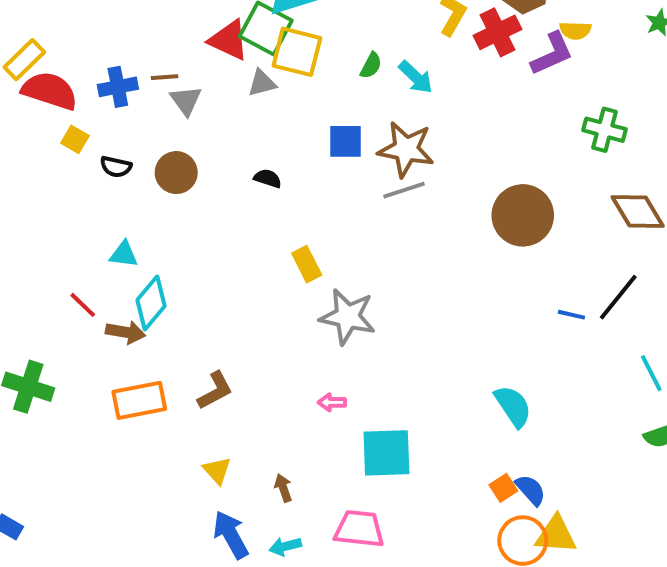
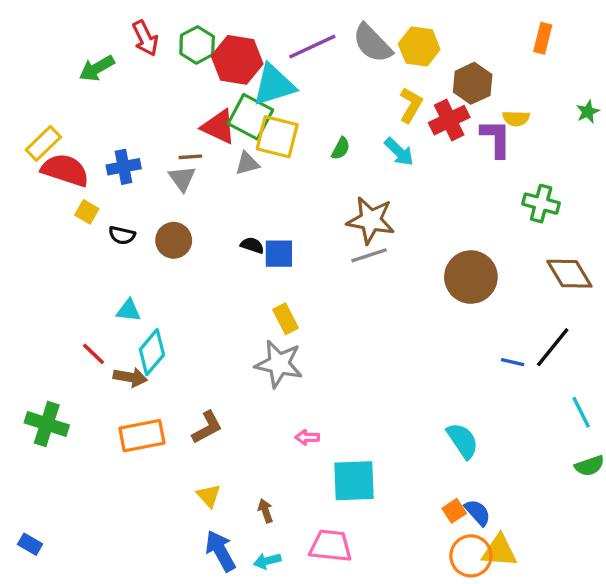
purple L-shape: (552, 54) -> (496, 138), turned -66
brown line: (165, 77) -> (190, 157), moved
cyan arrow: (416, 77) -> (399, 152), moved
blue square: (346, 141) -> (279, 254), moved
gray star: (348, 317) -> (279, 364), moved

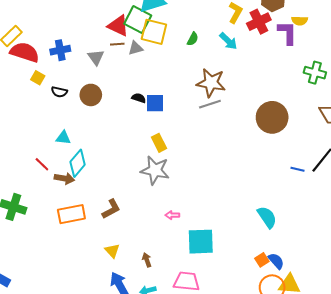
brown line: (190, 157) -> (117, 44), moved

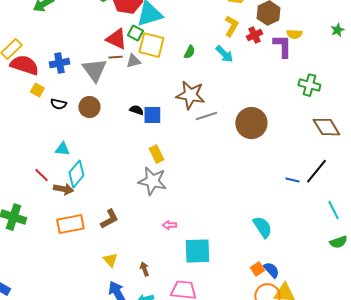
green square: (138, 20) -> (135, 33), size x0.6
red cross: (259, 22) -> (254, 35), size x0.7
gray triangle: (96, 57) -> (94, 70), size x1.5
brown star: (211, 83) -> (190, 95), moved
brown circle: (272, 117) -> (251, 123), moved

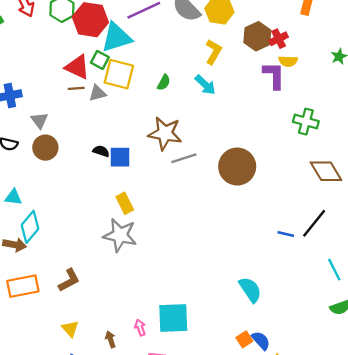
red cross: (254, 35) -> (279, 39), moved
gray triangle: (94, 70) -> (39, 120), moved, size x0.6
pink arrow: (169, 225) -> (140, 328), moved, turned 72

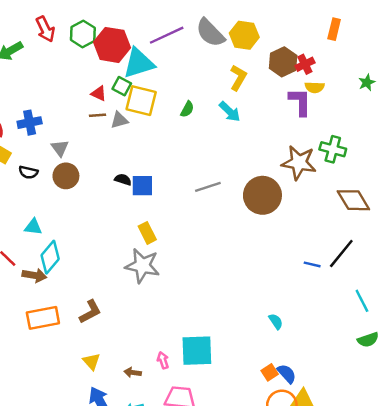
red triangle: (77, 67) -> (99, 93), size x0.6
brown star: (165, 133) -> (299, 163), moved
cyan semicircle: (250, 290) -> (276, 321), size x0.6
brown arrow: (111, 339) -> (133, 372), turned -63

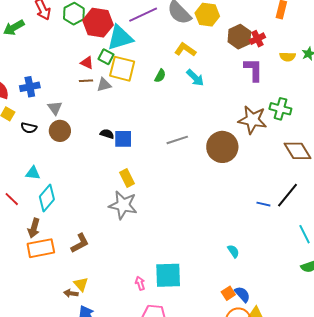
yellow L-shape: (238, 78) -> (185, 50), moved, turned -85
yellow semicircle: (315, 87) -> (287, 57), moved
brown arrow: (34, 275) -> (34, 228), moved, turned 96
brown arrow: (133, 372) -> (71, 293), moved

